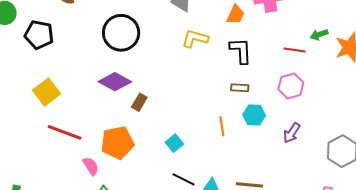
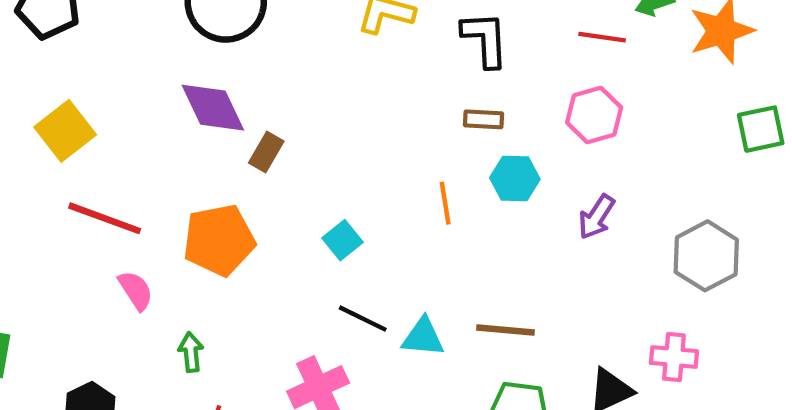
purple diamond: (115, 82) -> (213, 108), turned 36
pink semicircle: (91, 166) -> (136, 290), moved

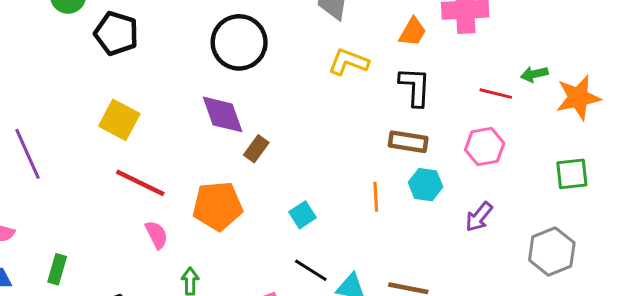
brown rectangle: (484, 119) -> (408, 142), size x1.4
green square: (761, 129) -> (572, 174), moved
yellow square: (65, 131) -> (119, 120), turned -30

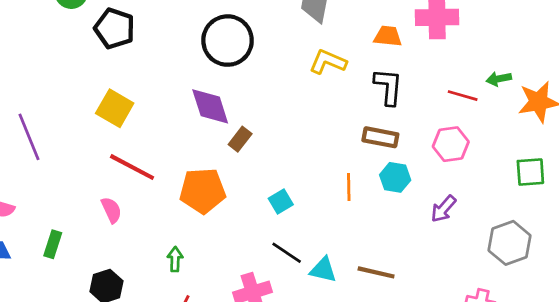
orange trapezoid: (413, 32) -> (388, 36), turned -116
pink semicircle: (157, 235) -> (111, 210), moved

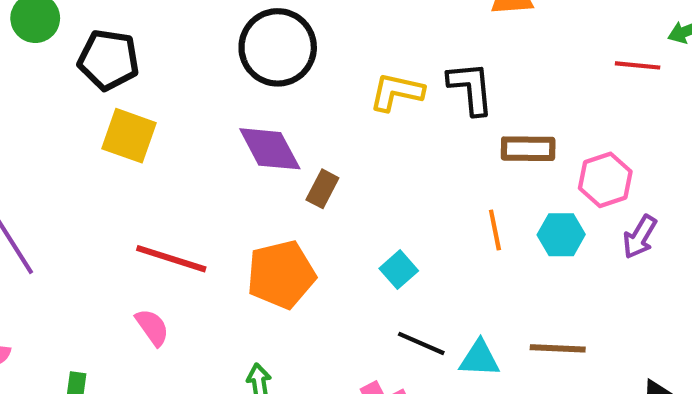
yellow L-shape: (328, 62) -> (397, 92), moved
black L-shape: (388, 87) -> (471, 88), moved
yellow square: (115, 108) -> (129, 136), moved
pink hexagon: (451, 144) -> (605, 180), moved
cyan hexagon: (395, 177) -> (561, 235), moved

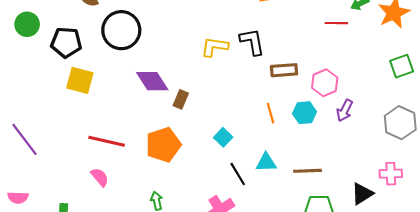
black circle: (278, 47) -> (121, 30), moved
black line: (421, 343) -> (238, 174), turned 40
cyan triangle: (479, 359) -> (266, 162), moved

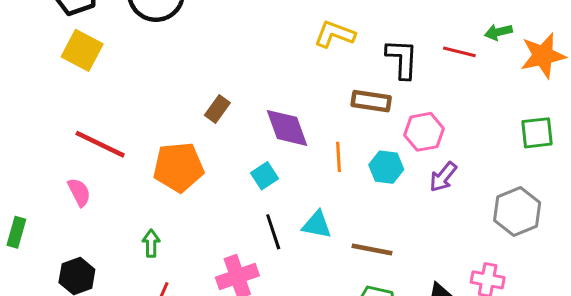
black L-shape: (252, 42) -> (402, 59), moved
yellow L-shape: (215, 47) -> (335, 34), moved
purple diamond: (152, 81) -> (287, 128), moved

